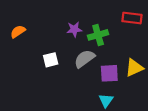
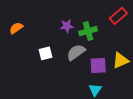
red rectangle: (132, 18) -> (118, 16), turned -48

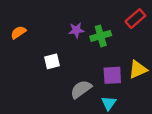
gray semicircle: (76, 52) -> (81, 89), moved

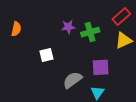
orange semicircle: (18, 32) -> (16, 29), turned 136
yellow triangle: (138, 70) -> (123, 40), moved

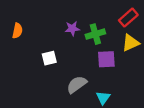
purple square: (101, 67) -> (106, 59), moved

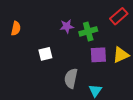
yellow triangle: (131, 43) -> (121, 55), moved
gray semicircle: (77, 85) -> (71, 78), turned -42

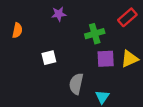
purple star: (67, 26) -> (59, 14), moved

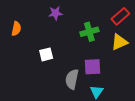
purple square: (106, 59) -> (93, 67), moved
yellow triangle: (130, 59) -> (119, 42), moved

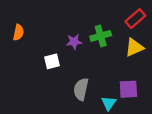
purple star: (55, 13) -> (74, 42), moved
purple square: (93, 67) -> (128, 89), moved

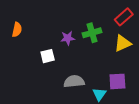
gray semicircle: (81, 89) -> (74, 81), turned 72

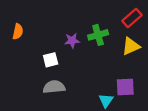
gray semicircle: (74, 81) -> (54, 87), moved

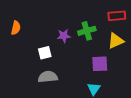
red rectangle: (132, 18) -> (117, 16), turned 36
purple square: (125, 87) -> (100, 64), moved

